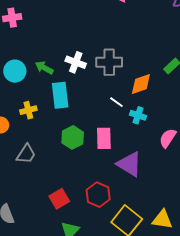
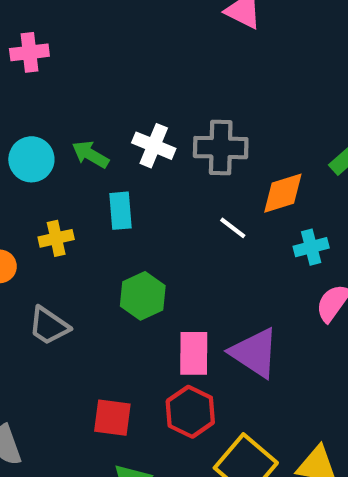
cyan rectangle: (60, 95) -> (121, 211), size x0.7
cyan cross: (138, 115) -> (311, 247), moved, turned -35
pink rectangle: (104, 138) -> (194, 353), moved
gray trapezoid: (26, 154) -> (49, 326), turned 90
red square: (59, 199) -> (112, 418), turned 36

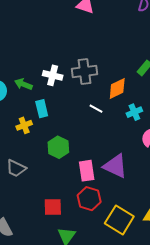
yellow cross: (56, 238) -> (24, 125), moved

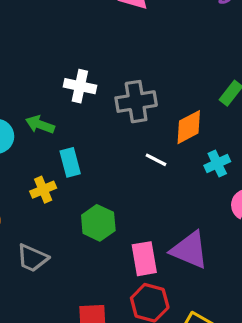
white cross: (53, 75) -> (80, 86), moved

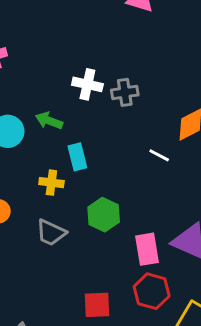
gray cross: (136, 102) -> (125, 92), moved, size x0.7
yellow cross: (43, 190) -> (51, 183), turned 30
gray trapezoid: (32, 258) -> (51, 233), moved

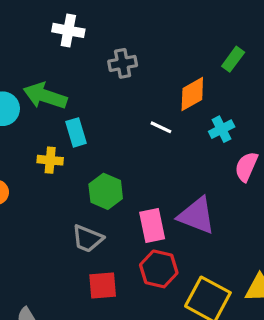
white cross: (87, 84) -> (68, 30), moved
green arrow: (49, 121) -> (45, 96), size x1.5
gray trapezoid: (51, 233) -> (88, 239), moved

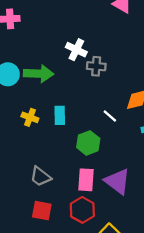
white cross: (68, 30) -> (76, 50), moved
green arrow: (45, 96) -> (38, 74), turned 148
cyan rectangle: (76, 132) -> (60, 115), moved
green hexagon: (106, 191) -> (88, 143), moved

